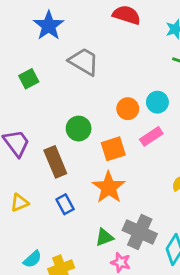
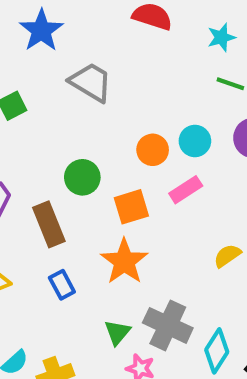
green triangle: (104, 237) -> (117, 332), turned -30

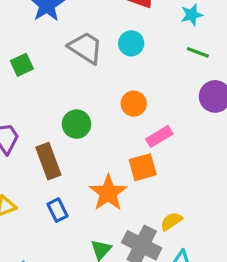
cyan circle: (195, 141) -> (131, 43), moved
orange square: (131, 207) -> (143, 167), moved
yellow semicircle: (227, 256) -> (171, 221), moved

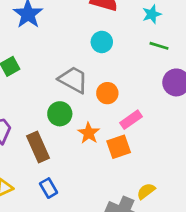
gray trapezoid: (86, 48) -> (73, 80), moved
orange star: (108, 193) -> (89, 133), moved, size x0.7

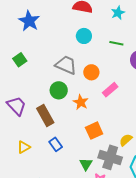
green line: (159, 46) -> (116, 43), moved
orange square: (119, 147) -> (94, 131), moved

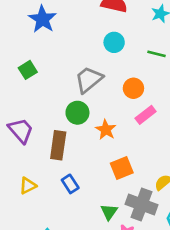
gray trapezoid: (66, 65) -> (89, 80), turned -65
orange circle: (91, 72) -> (133, 88), moved
brown rectangle: (45, 116) -> (58, 145), turned 35

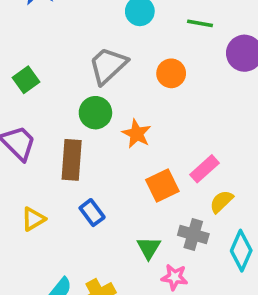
green square: (28, 70) -> (26, 80), moved
pink rectangle: (146, 115) -> (205, 169), moved
gray cross: (141, 204) -> (193, 234), size x0.7

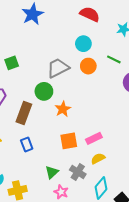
orange circle: (171, 73) -> (88, 66), moved

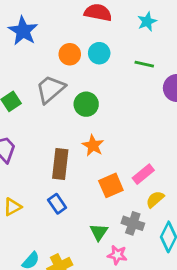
orange circle: (88, 66) -> (70, 54), moved
gray trapezoid: (58, 68) -> (50, 89), moved
green circle: (44, 91) -> (86, 104), moved
brown rectangle: (24, 113) -> (60, 164), moved

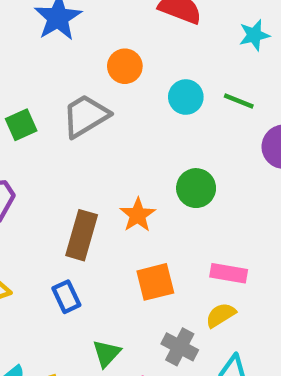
cyan circle: (99, 53) -> (186, 97), moved
green circle: (86, 104) -> (196, 188), moved
pink rectangle: (143, 174) -> (229, 273), moved, turned 40
green triangle: (99, 232) -> (106, 353), moved

